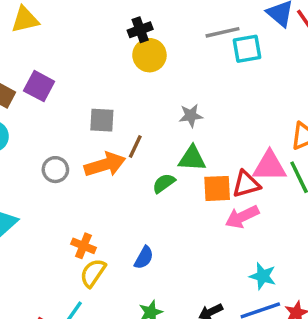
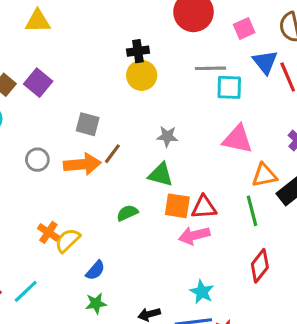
pink triangle: (270, 166) -> (238, 139), moved
green semicircle: (164, 183) -> (127, 213), moved
blue semicircle: (144, 258) -> (95, 270), moved
yellow semicircle: (93, 273) -> (68, 240), moved

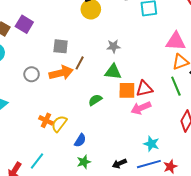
pink triangle: (238, 139) -> (176, 41), moved

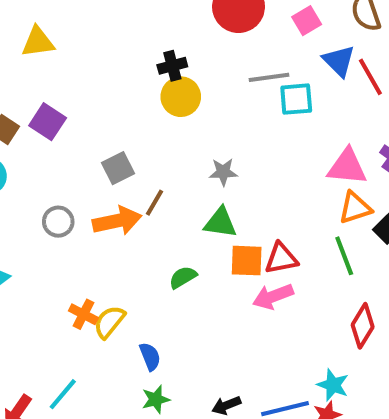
gray square: (61, 46) -> (118, 168), turned -35
blue semicircle: (80, 140) -> (150, 356), turned -56
cyan star: (151, 144) -> (333, 385), moved

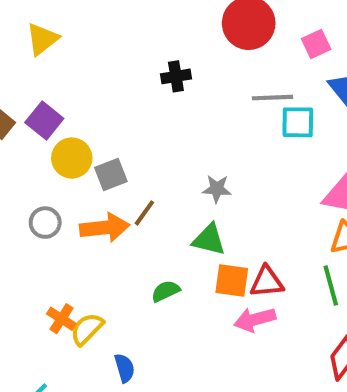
yellow triangle: (38, 42) -> (42, 39), turned -36
yellow circle: (181, 97) -> (72, 158), moved

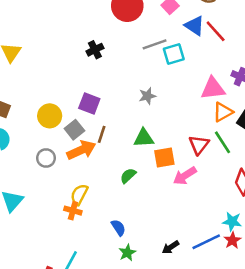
purple square: (44, 120) -> (89, 103), moved
gray square: (111, 174) -> (74, 130), moved
gray star: (217, 189) -> (147, 96), moved
red triangle: (267, 282) -> (199, 145), moved, turned -30
yellow semicircle: (87, 329) -> (79, 194), moved

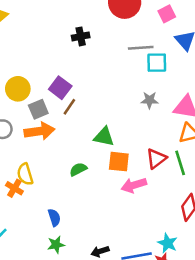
gray star: (147, 96) -> (150, 100), moved
brown line: (102, 134) -> (69, 107), moved
yellow semicircle: (79, 194) -> (25, 174), turned -60

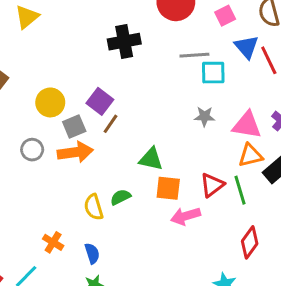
black cross: (81, 36) -> (124, 42), size x1.5
yellow semicircle: (25, 174) -> (94, 207), moved
orange cross: (14, 188) -> (53, 242), moved

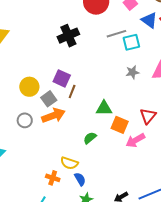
orange square: (168, 188) -> (120, 125), turned 30
yellow semicircle: (94, 207) -> (69, 163), moved, turned -42

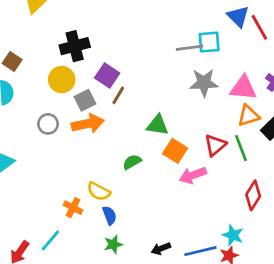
gray line: (116, 34) -> (190, 48), moved
black cross: (68, 36) -> (75, 46), moved
gray star: (132, 72) -> (204, 83), size x1.5

